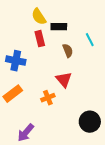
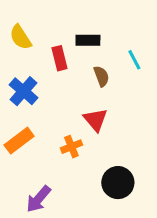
yellow semicircle: (39, 17) -> (21, 37), moved
blue cross: (16, 61) -> (24, 91), turned 30
black circle: (90, 122) -> (118, 183), moved

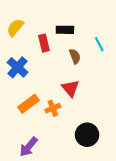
yellow semicircle: (21, 37) -> (15, 28), turned 72
orange rectangle: (19, 141) -> (29, 104), moved

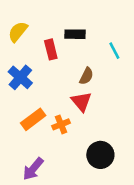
brown semicircle: (75, 56) -> (86, 76), moved, turned 48

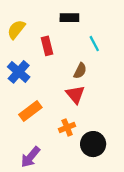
black rectangle: (75, 34) -> (69, 18), moved
cyan line: (114, 51) -> (94, 44), moved
orange cross: (61, 124) -> (67, 127), moved

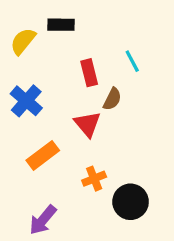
black rectangle: (69, 18) -> (61, 25), moved
red rectangle: (47, 46) -> (89, 73), moved
red triangle: (75, 94) -> (87, 124), moved

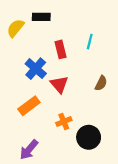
cyan line: (132, 61) -> (90, 42), turned 42
brown semicircle: (112, 99) -> (101, 83), moved
blue cross: (26, 101) -> (36, 69), moved

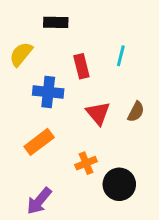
yellow semicircle: (15, 28) -> (21, 54), moved
blue cross: (36, 69) -> (48, 92), turned -35
red triangle: (59, 84) -> (98, 113), moved

